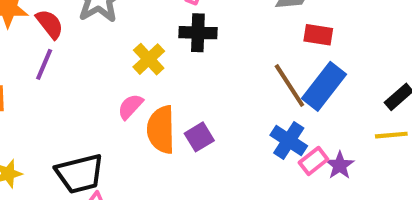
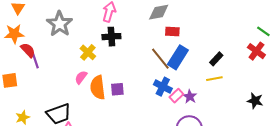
red semicircle: (50, 24) -> (28, 50), moved
purple line: (44, 64) -> (35, 60), turned -35
purple square: (199, 137) -> (117, 89), turned 32

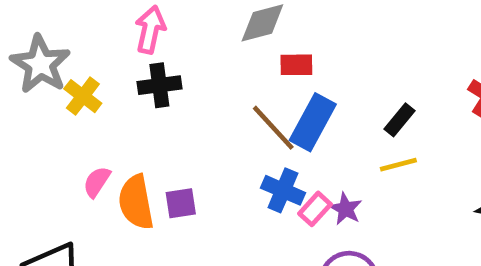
yellow cross: (88, 52) -> (83, 96), moved

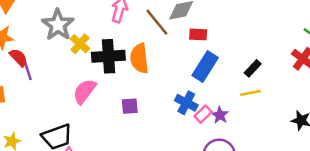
black cross: (159, 85) -> (108, 56), moved, size x1.4
brown line: (273, 128) -> (157, 22), moved
pink semicircle: (97, 182) -> (85, 91), size x1.5
orange semicircle: (136, 202) -> (139, 58), moved

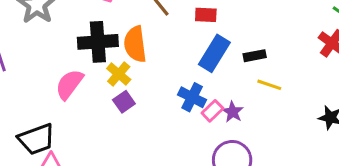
yellow cross: (80, 44) -> (119, 74), moved
black rectangle: (253, 68) -> (255, 56), moved, turned 36
yellow line: (250, 93) -> (269, 85), turned 30
purple square: (130, 106) -> (124, 102), turned -30

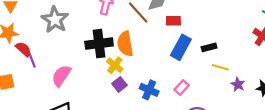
pink semicircle: (69, 84) -> (61, 76), moved
blue cross: (192, 97) -> (149, 90), moved
purple star: (233, 112) -> (238, 84), moved

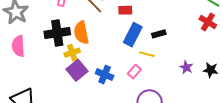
yellow cross: (115, 65) -> (72, 53), turned 35
yellow line: (220, 67) -> (147, 54), moved
pink semicircle: (61, 76) -> (18, 46), moved, turned -35
purple square: (119, 84) -> (77, 70), size x1.5

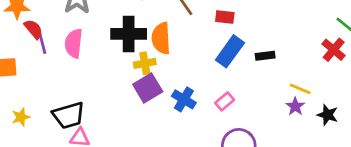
yellow line: (147, 54) -> (300, 89), moved

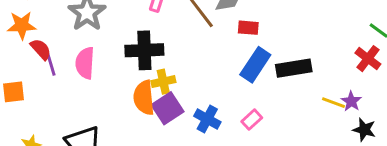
orange semicircle: (161, 38) -> (144, 98), moved
black rectangle: (265, 56) -> (294, 68), size x1.6
purple star: (295, 106) -> (351, 101), moved

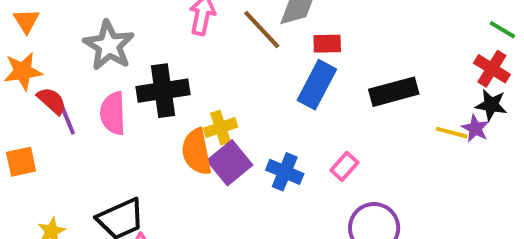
black cross: (144, 50) -> (163, 91), moved
blue rectangle: (255, 65) -> (317, 85), moved
black star: (364, 130) -> (491, 105), moved

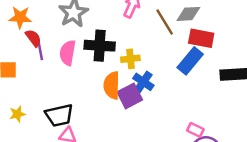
red rectangle: (327, 44) -> (201, 38), size x1.5
yellow cross: (221, 128) -> (130, 59), moved
pink rectangle: (344, 166) -> (195, 130), moved, turned 63
blue cross: (285, 172) -> (143, 82), moved

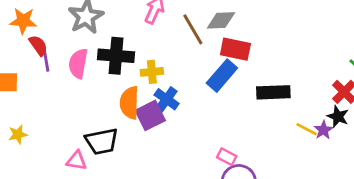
black trapezoid: (59, 115) -> (102, 141), moved

